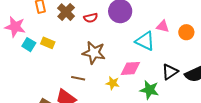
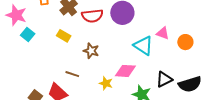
red semicircle: (91, 18) -> (92, 16), size x1.5
yellow rectangle: (48, 43) -> (64, 36), moved
brown star: (94, 53) -> (91, 51), size x0.7

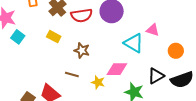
orange circle: (185, 42) -> (176, 51), moved
brown line: (72, 74) -> (72, 74), moved

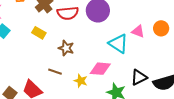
orange circle: (176, 51) -> (161, 28), moved

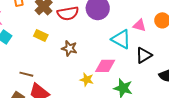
brown line: (55, 72) -> (26, 74), moved
black triangle: (139, 77) -> (144, 55), moved

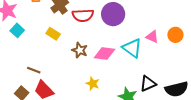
black triangle: (144, 55) -> (148, 84), moved
pink diamond: (105, 66) -> (104, 53), moved

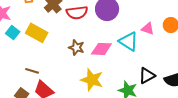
yellow rectangle: (53, 34) -> (37, 33), moved, size x1.5
yellow star: (93, 84) -> (92, 80), size x1.6

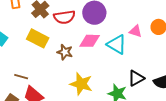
yellow rectangle: (37, 33) -> (38, 38), moved
pink diamond: (101, 49) -> (90, 41), moved

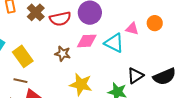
yellow rectangle: (38, 38) -> (23, 56), moved, turned 30

